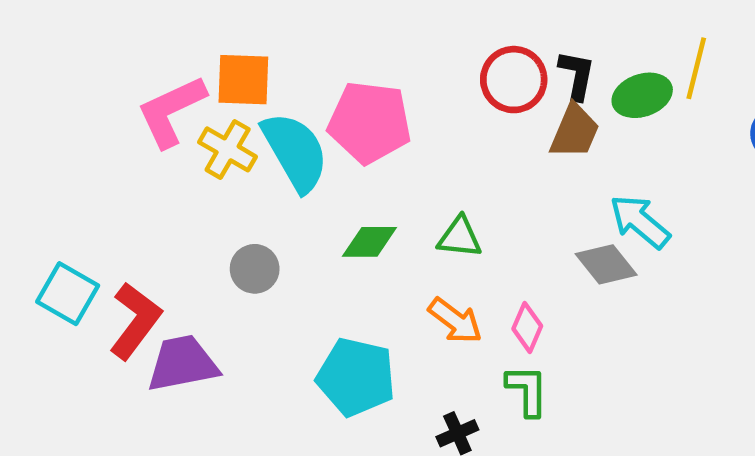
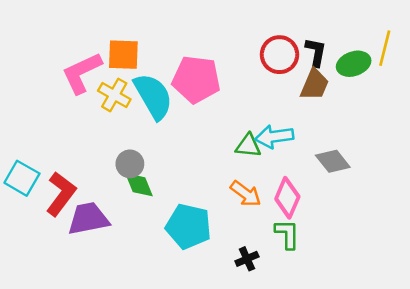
cyan arrow: (640, 222) -> (274, 137), moved, turned -48
green diamond: (370, 242) -> (139, 185), moved, turned 68
pink diamond: (527, 327) -> (287, 198), size x1.4

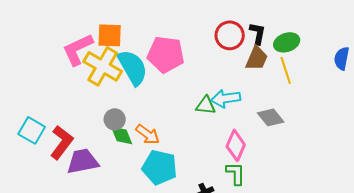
yellow line: (385, 48) -> (286, 70), moved, turned -32
yellow cross: (114, 95) -> (103, 66), size x1.5
orange arrow: (246, 194) -> (148, 134), moved

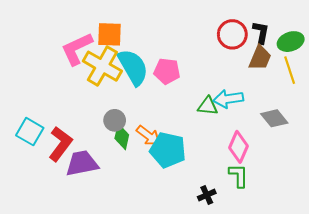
pink pentagon: (166, 54) -> (167, 71), moved, size x0.7
green diamond: (122, 135) -> (122, 137), turned 35
cyan pentagon: (160, 167) -> (168, 150), moved

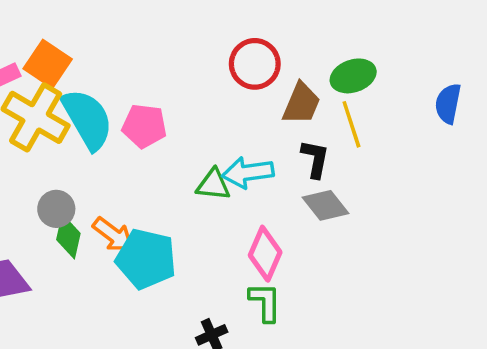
black L-shape: (261, 32) -> (315, 159), moved
orange square: (110, 34) -> (48, 64), turned 32

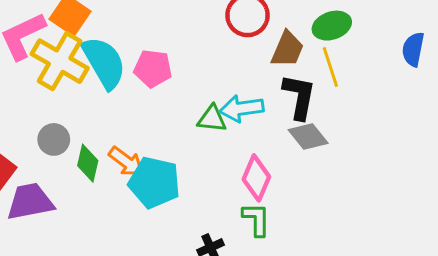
black L-shape: (315, 159) -> (299, 97), size x1.4
gray circle: (56, 209) -> (54, 139), moved

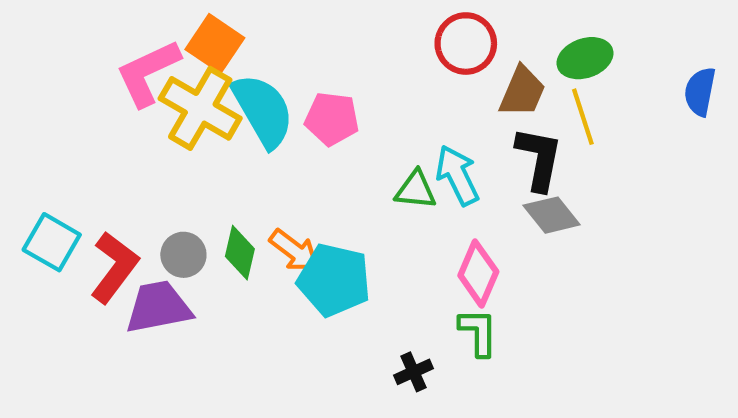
cyan arrow: (242, 108) -> (457, 175), turned 72
gray circle: (54, 139) -> (183, 255), moved

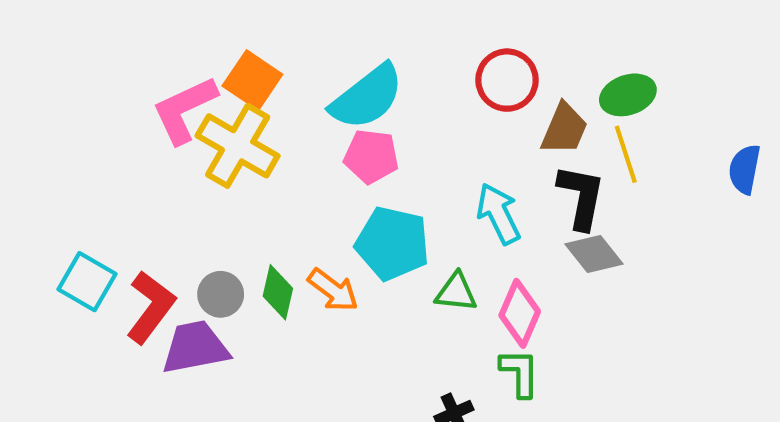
blue semicircle: (700, 92) -> (745, 169), moved
cyan semicircle: (263, 110) -> (367, 97), moved, turned 82
green triangle: (416, 190) -> (456, 292), moved
cyan pentagon: (334, 280) -> (392, 243), moved

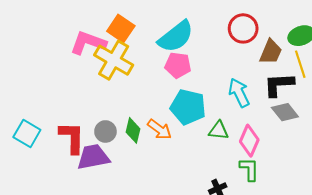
pink L-shape: (185, 110) -> (88, 43), turned 45
black L-shape: (581, 197) -> (279, 85), turned -104
cyan square: (87, 282) -> (27, 134), moved
red L-shape: (151, 307) -> (72, 138), turned -36

